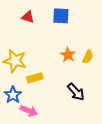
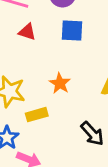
orange star: (68, 55) -> (60, 83), moved

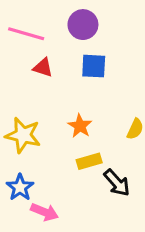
yellow rectangle: (37, 115) -> (89, 161), moved

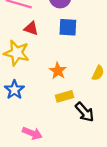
yellow star: (23, 135) -> (17, 53), moved
blue star: (20, 187) -> (14, 90), moved

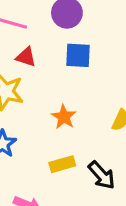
yellow rectangle: (65, 96) -> (62, 164), moved

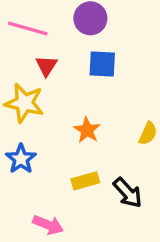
red triangle: (26, 57) -> (46, 66), turned 45

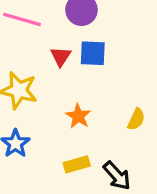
red triangle: (46, 66) -> (61, 56), moved

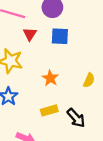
red triangle: (61, 56) -> (30, 34), moved

